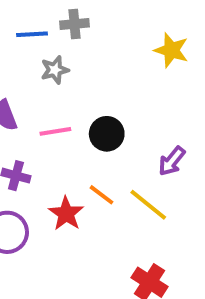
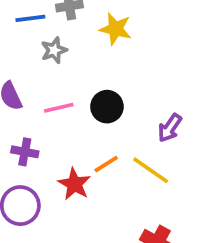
yellow star: (171, 50) -> (115, 29), moved
orange line: (101, 195) -> (106, 164), turned -65

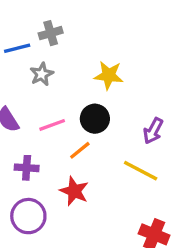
yellow star: (115, 29) -> (109, 75), moved
orange line: (106, 164) -> (80, 150), moved

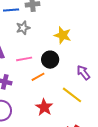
purple arrow: (153, 131) -> (83, 73), turned 105
red star: (74, 191) -> (44, 107), moved

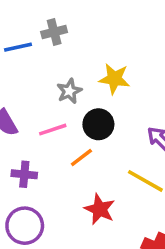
gray star: (23, 28) -> (69, 91), moved

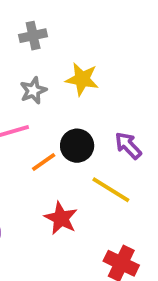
gray cross: (54, 32) -> (33, 36), moved
black circle: (98, 124) -> (77, 146), moved

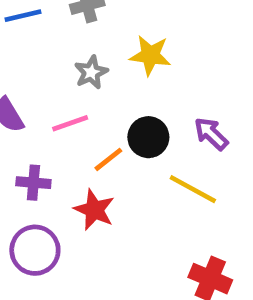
red star: (61, 218) -> (94, 210), moved

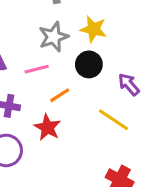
gray star: (91, 72) -> (54, 37), size x1.4
black circle: (148, 137) -> (89, 64), moved

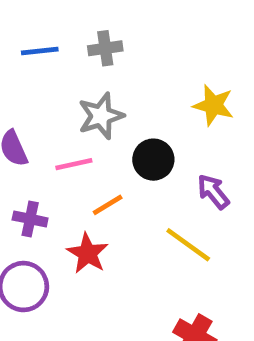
yellow star: (93, 29) -> (213, 105), moved

